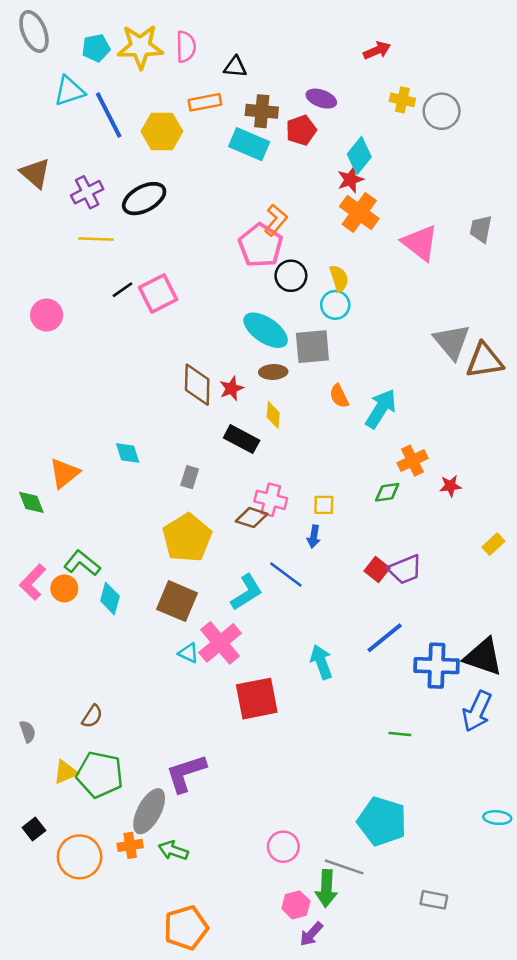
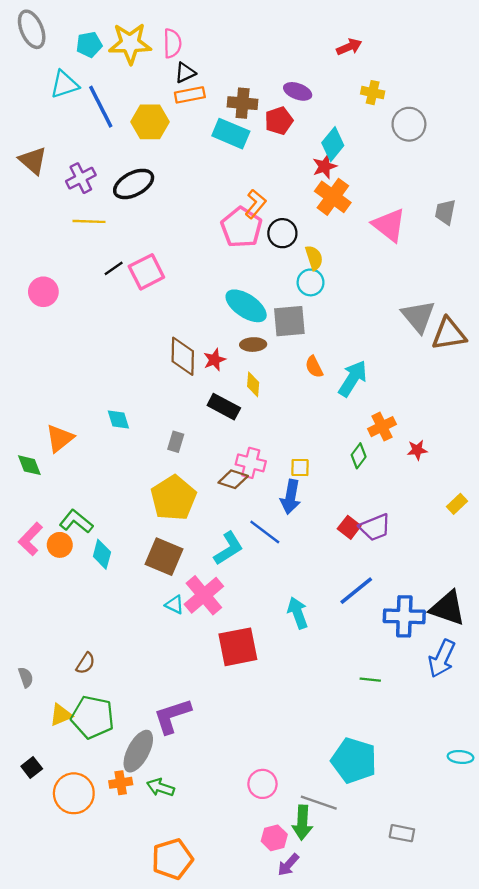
black triangle: (235, 67) -> (185, 73), moved, turned -30
gray circle: (442, 111) -> (409, 124), moved
black circle: (291, 276) -> (282, 233), moved
green diamond: (387, 492) -> (359, 456), turned -45
blue arrow: (314, 537) -> (291, 497), size x1.6

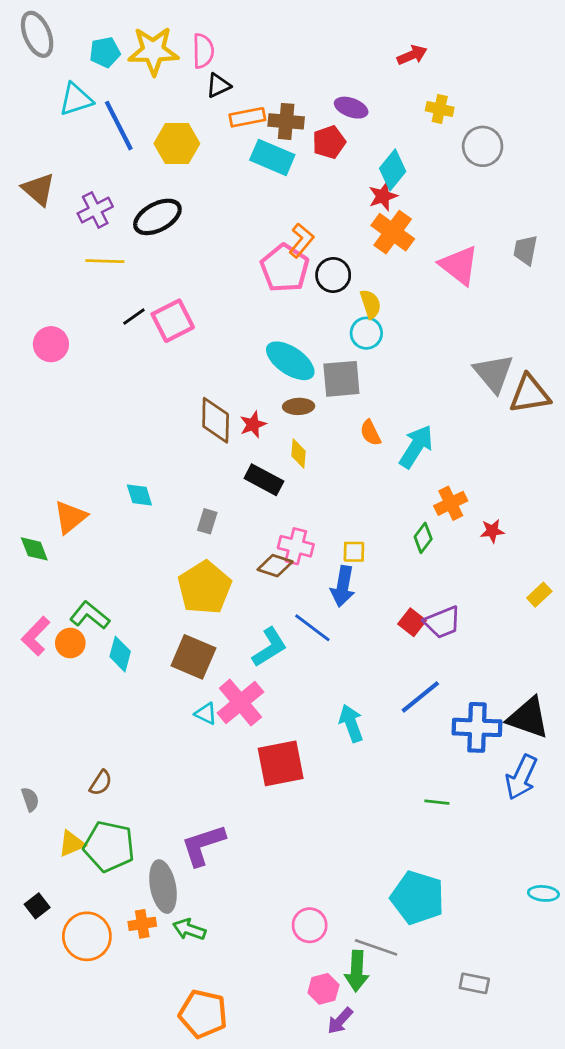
orange rectangle: (190, 95) -> (247, 117), moved
gray ellipse: (138, 751) -> (163, 887), turned -39
orange pentagon: (172, 859) -> (203, 1014), turned 30

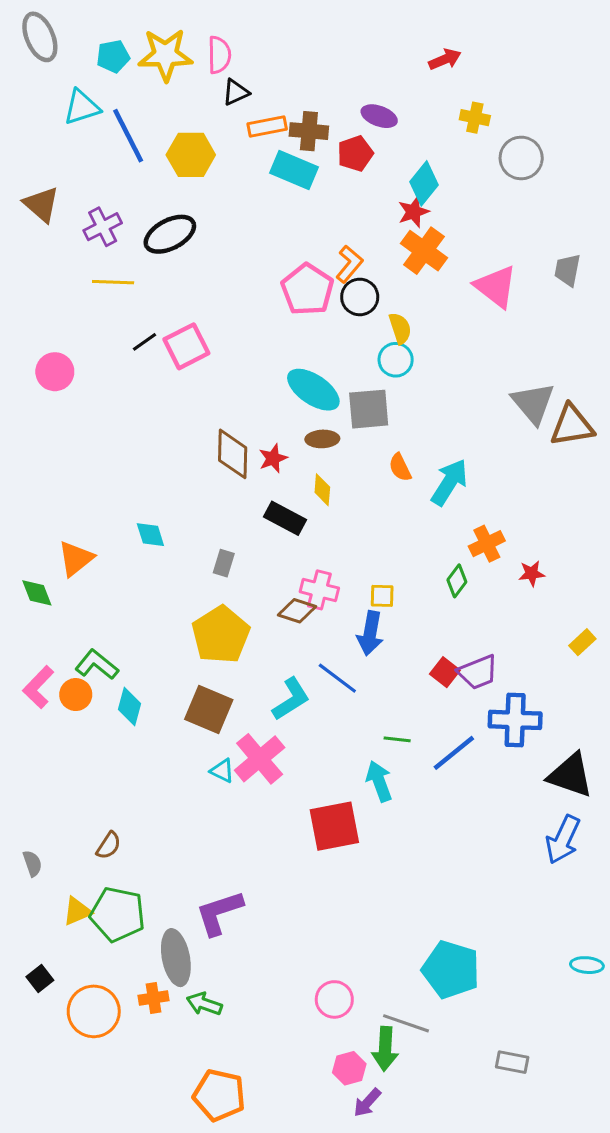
orange L-shape: (301, 240) -> (349, 264), moved
blue cross: (477, 727) -> (515, 720), moved
red square: (281, 763) -> (334, 826), moved
green line: (437, 802) -> (397, 739), moved

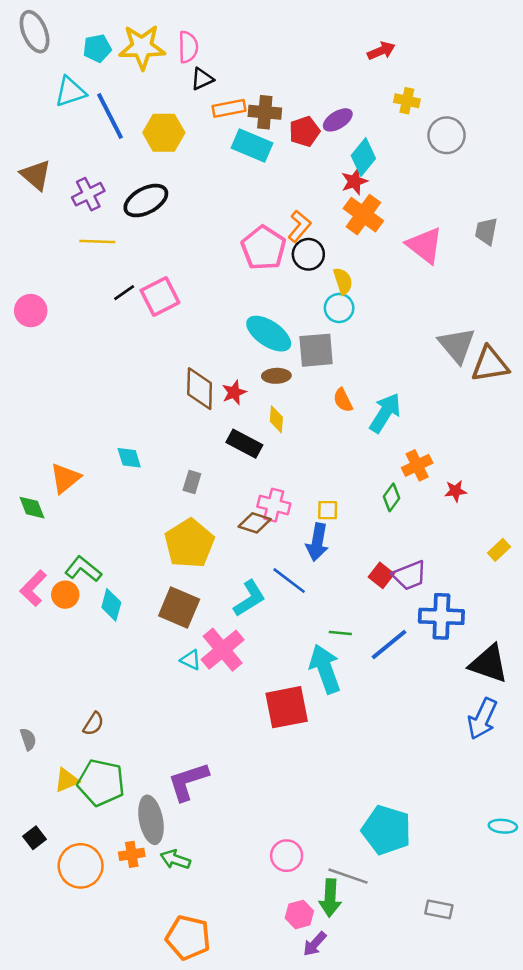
purple ellipse: (379, 116) -> (338, 120), moved, turned -52
pink circle: (55, 372) -> (31, 311), moved
cyan arrow: (379, 781) -> (325, 669), size x1.4

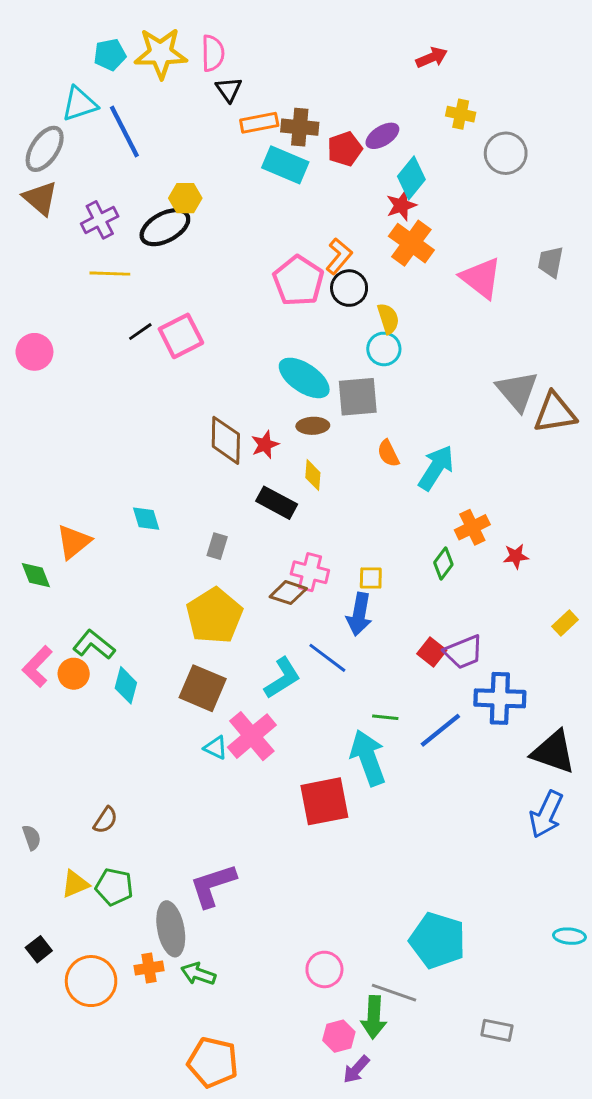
gray ellipse: (35, 32) -> (45, 149), moved, turned 57
black triangle: (202, 79) -> (229, 89), turned -40
yellow hexagon: (164, 133) -> (185, 198), moved, size x0.7
green pentagon: (101, 783) -> (114, 887), size x0.7

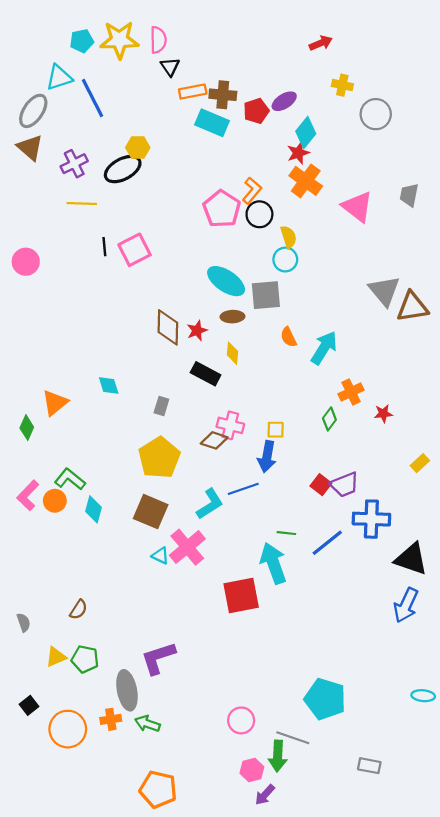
black line: (140, 332) -> (104, 247), turned -60
green diamond: (36, 575) -> (27, 428), turned 45
blue line: (327, 658) -> (243, 489), turned -56

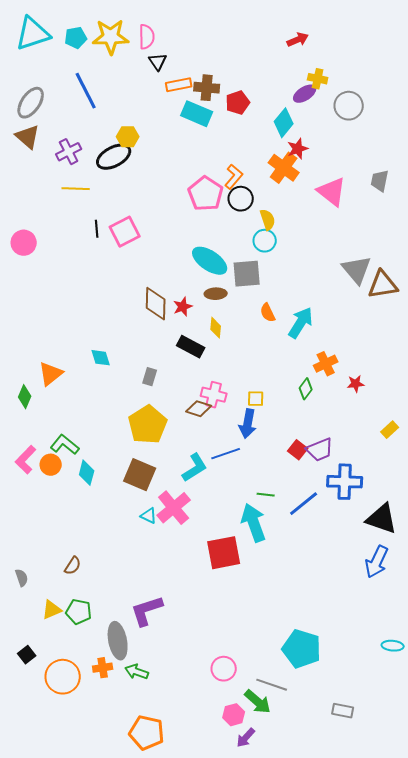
cyan triangle: (59, 78) -> (33, 34), moved, size x1.4
purple ellipse: (284, 101) -> (305, 94), moved
red star: (298, 153) -> (298, 149), moved
green arrow: (278, 756) -> (258, 702), turned -52

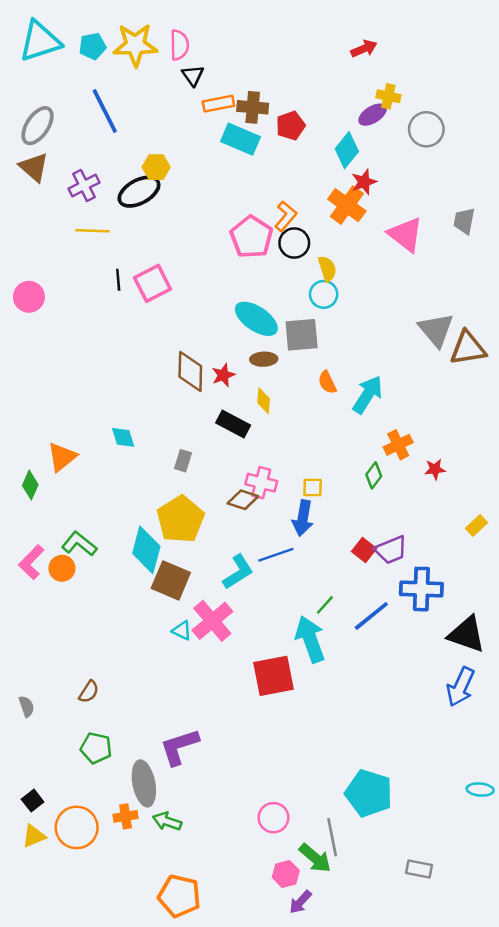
cyan diamond: (87, 473) -> (146, 550), moved, size x1.5
green line: (266, 495) -> (325, 605), turned -54
yellow triangle: (52, 610) -> (34, 836), moved
gray line: (272, 685) -> (332, 837), turned 60

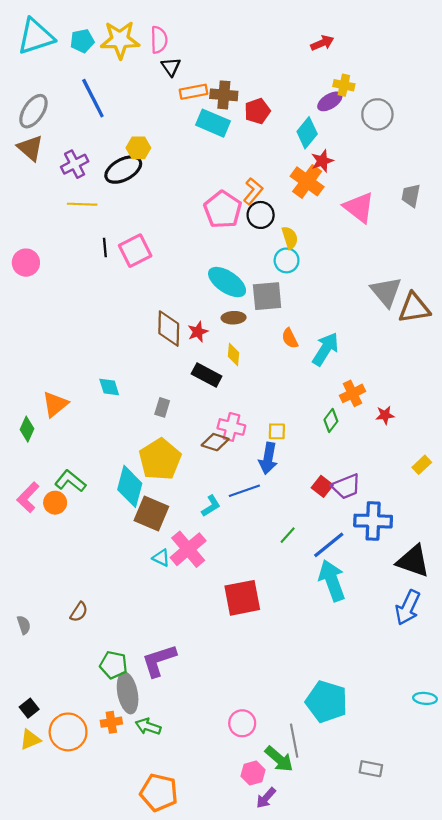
cyan L-shape: (238, 572) -> (211, 506), size x0.7
cyan arrow: (310, 639) -> (332, 581), moved
green pentagon: (96, 748) -> (114, 665), moved

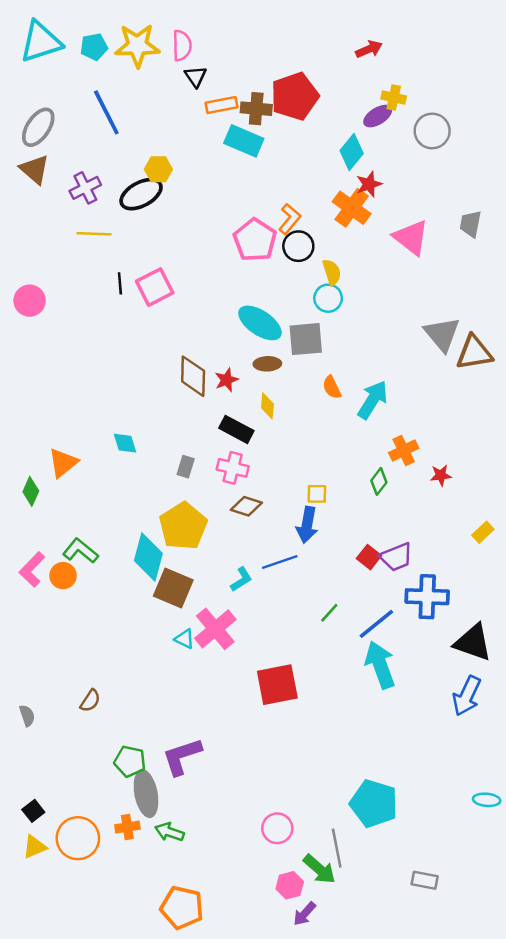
red pentagon: (257, 111) -> (295, 96), moved, size x1.6
pink cross: (231, 427) -> (233, 468), moved

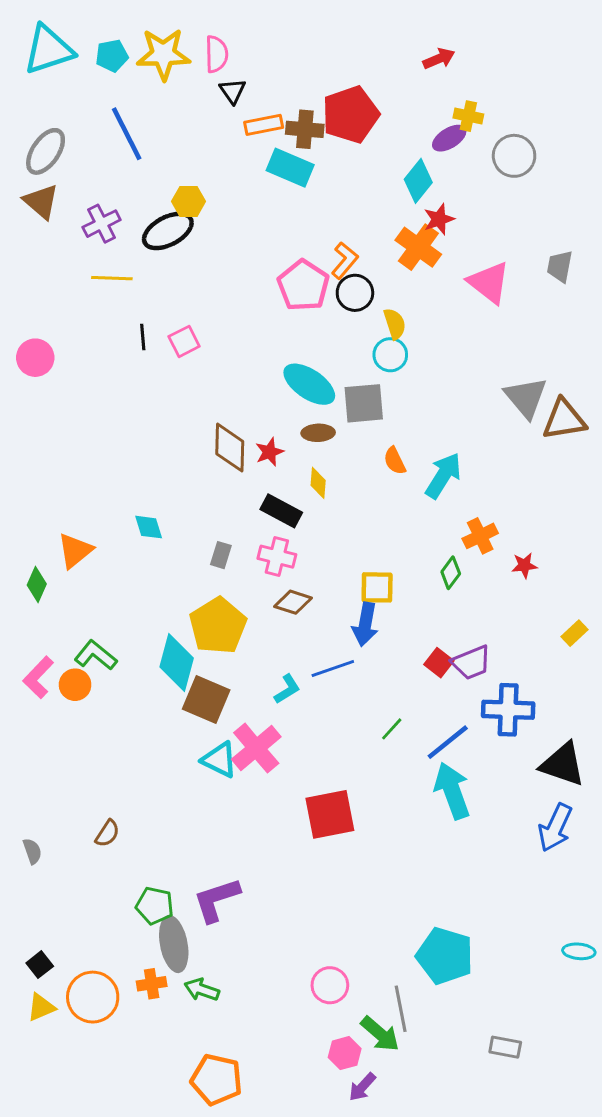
pink square: (155, 287) -> (184, 341), size x0.7
yellow square: (317, 494) -> (377, 587), size x1.4
cyan triangle: (184, 639) -> (219, 760), size x1.5

